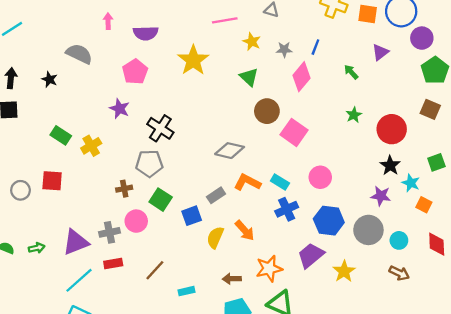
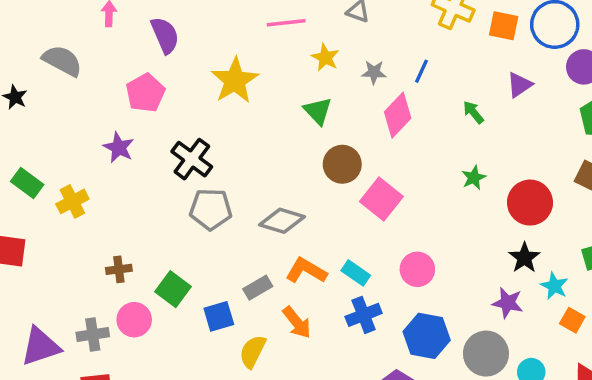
purple semicircle: (146, 33) -> (165, 35), turned -115
black cross: (160, 128) -> (192, 159), moved
gray pentagon: (149, 163) -> (211, 209), moved
orange arrow: (245, 230) -> (297, 322), moved

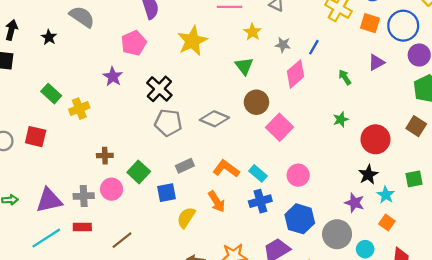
gray diamond: (282, 221) -> (214, 119), moved
gray rectangle: (258, 288) -> (185, 166), moved
orange square: (572, 320) -> (387, 223), moved

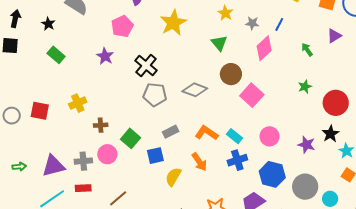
green rectangle: (51, 94) -> (56, 55), moved
yellow cross: (79, 109) -> (78, 103), moved
purple star: (354, 203) -> (306, 145), moved

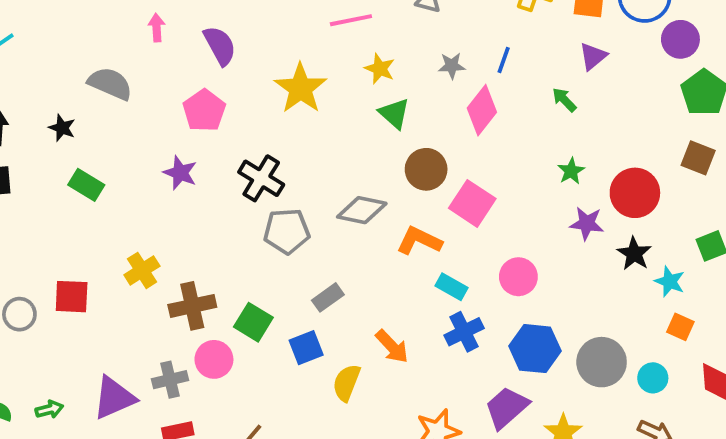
yellow star: (225, 13) -> (380, 69), moved
purple triangle: (334, 36) -> (593, 56), moved
brown cross: (101, 125) -> (192, 306), size x1.6
orange L-shape: (207, 133) -> (419, 241), moved
purple star: (306, 145) -> (587, 223), moved

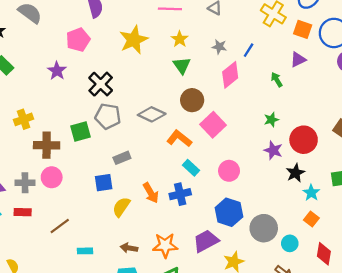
green square: (253, 322) -> (80, 132), moved, turned 30
blue cross: (464, 332) -> (180, 194), moved

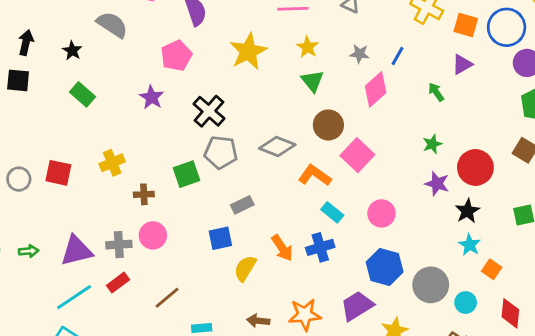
brown cross: (47, 145) -> (144, 194), size x0.6
cyan star: (311, 193) -> (470, 245), moved
red rectangle: (23, 212) -> (118, 283), turned -35

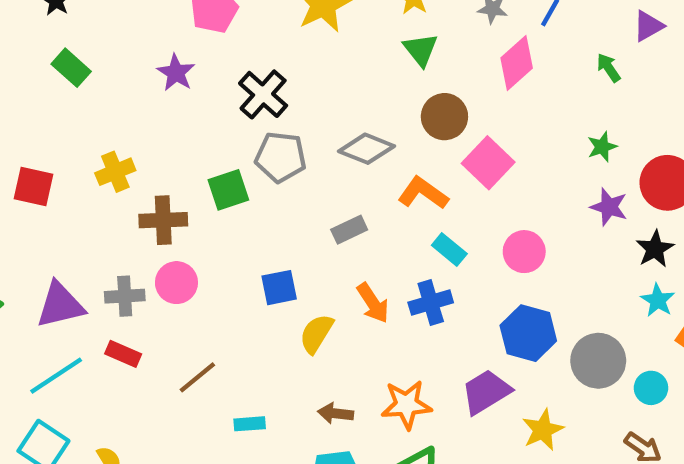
brown cross: (144, 194) -> (163, 220), size x1.5
gray rectangle: (242, 205) -> (349, 230), moved
red rectangle: (118, 283) -> (123, 354), turned 60

